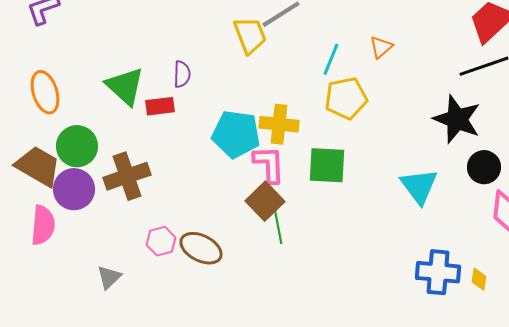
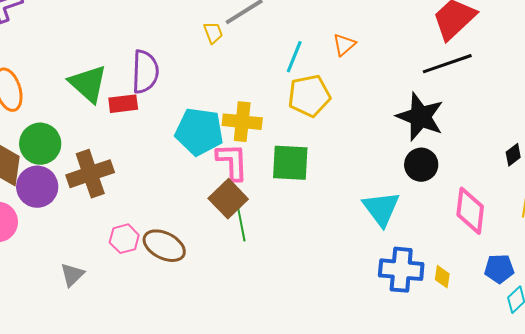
yellow trapezoid: (250, 35) -> (213, 33), size x0.6
purple semicircle: (182, 74) -> (145, 72), size x1.6
black circle: (484, 167) -> (421, 165), moved
cyan triangle: (419, 186) -> (381, 209), moved

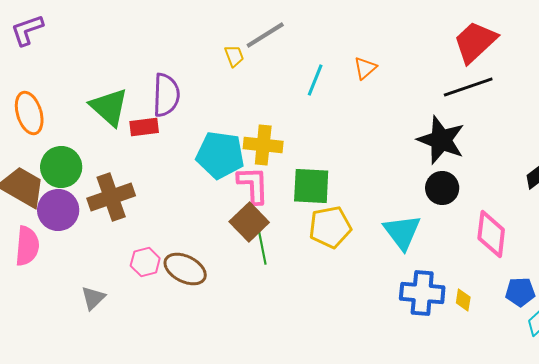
yellow pentagon: (309, 96) -> (330, 227), moved

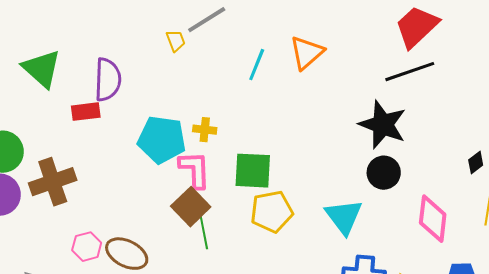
orange triangle: (365, 68) -> (307, 53), size x1.5
green triangle: (109, 107) -> (42, 69), moved
yellow cross: (263, 145) -> (205, 130), size x0.6

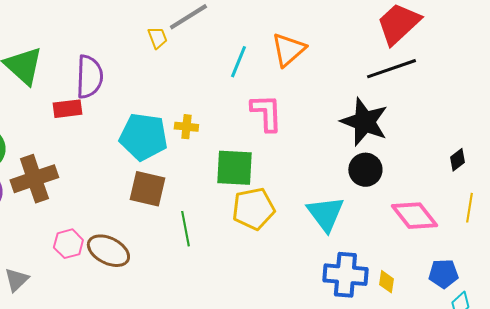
pink L-shape: (195, 170) -> (266, 113), moved
brown square: (191, 207) -> (147, 189), moved, turned -33
pink diamond: (433, 219) -> (414, 216), turned -45

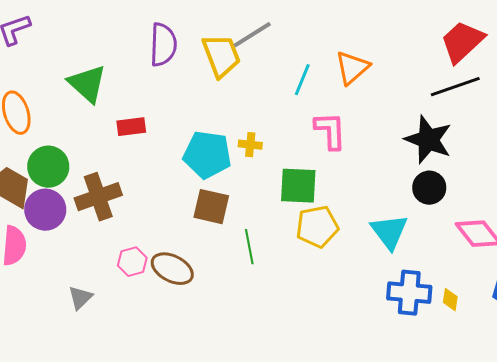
yellow trapezoid: (157, 38) -> (221, 56), size x2.0
purple semicircle: (89, 77) -> (163, 45), moved

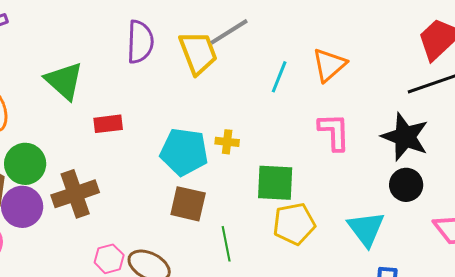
pink L-shape: (330, 131) -> (334, 132), moved

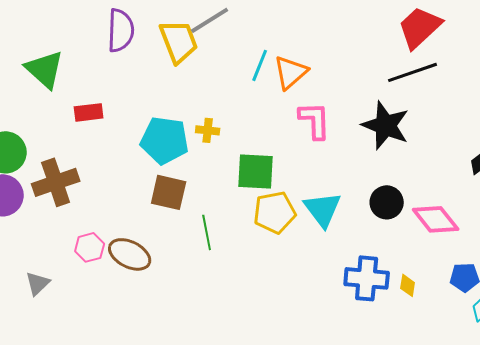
orange triangle: (329, 65) -> (291, 72), moved
black circle: (406, 185) -> (387, 202), moved
cyan triangle: (366, 229) -> (323, 209), moved

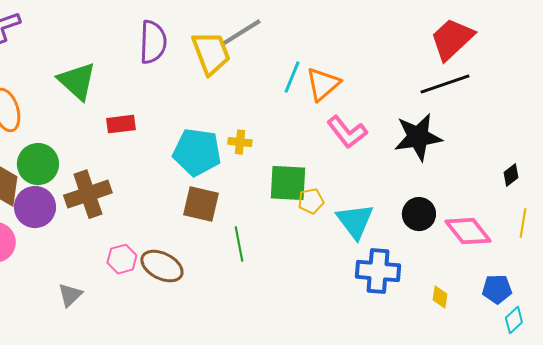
pink L-shape: (315, 120) -> (347, 132), turned 144
black star: (386, 125) -> (418, 137), turned -30
yellow pentagon: (275, 212) -> (311, 201), moved, size x0.6
blue cross: (367, 278) -> (378, 271), moved

